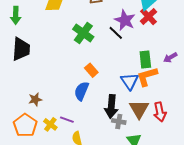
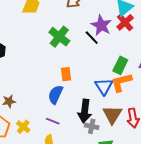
green rectangle: (145, 60) -> (120, 65), turned 30
orange rectangle: (91, 70) -> (66, 74), turned 32
purple line: (67, 120) -> (53, 121), moved

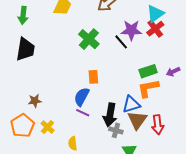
purple star: (101, 25) -> (131, 30), turned -30
green rectangle: (120, 65) -> (148, 71), turned 42
blue triangle: (104, 86) -> (131, 104), moved, turned 42
purple line: (53, 121) -> (83, 113), moved

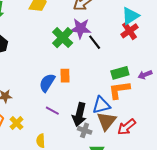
purple star: (131, 30) -> (80, 28), moved
blue semicircle: (82, 97) -> (47, 83), moved
red arrow: (158, 125) -> (127, 127), turned 54

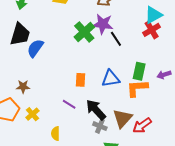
green rectangle: (120, 73) -> (139, 71), turned -66
orange rectangle: (65, 76) -> (81, 80), moved
blue semicircle: (47, 83) -> (35, 48), moved
blue triangle: (101, 105) -> (111, 79), moved
black arrow: (79, 114) -> (96, 110), turned 120

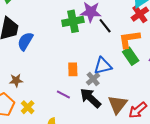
green cross: (84, 32) -> (73, 21), turned 35
green rectangle: (139, 71) -> (131, 56), turned -42
orange L-shape: (137, 88) -> (129, 39), moved
gray cross: (100, 126) -> (93, 79), moved, turned 32

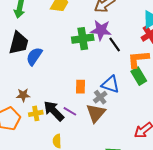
blue triangle: (103, 66) -> (111, 84), turned 30
black arrow: (90, 98) -> (54, 111), moved
brown triangle: (118, 104) -> (96, 113), moved
yellow cross: (28, 107) -> (36, 113), moved, turned 32

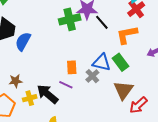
green rectangle: (139, 76) -> (121, 62), moved
purple line: (70, 111) -> (66, 85), moved
brown triangle: (96, 113) -> (123, 90), moved

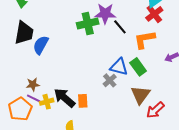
orange rectangle: (72, 67) -> (83, 101), moved
purple line: (66, 85) -> (34, 98), moved

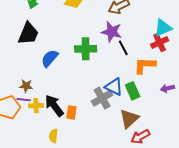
green cross: (88, 23) -> (86, 49), moved
blue semicircle: (41, 45) -> (50, 58), moved
gray cross: (110, 80) -> (102, 98), size x1.5
purple line: (34, 98) -> (24, 100), turned -32

